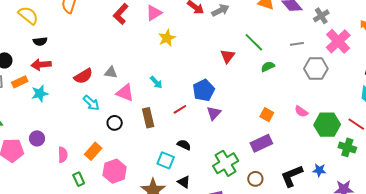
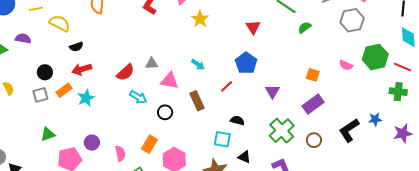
red triangle: (228, 56) -> (253, 27), moved
purple triangle: (214, 113) -> (272, 91), moved
green hexagon: (327, 125) -> (375, 57), moved

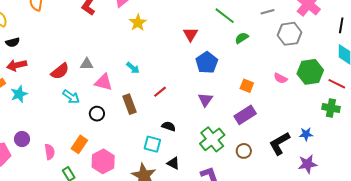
blue pentagon: (246, 63) -> (207, 63), moved
purple star: (403, 133) -> (307, 164), moved

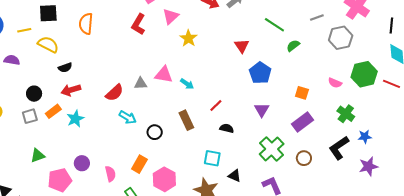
pink triangle: (104, 82) -> (164, 75), moved
green cross: (331, 108) -> (346, 114), moved, turned 30
black semicircle: (169, 126) -> (227, 128), moved

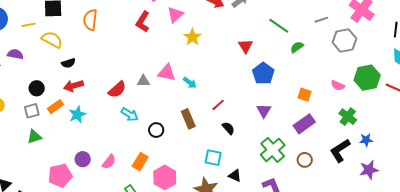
black semicircle: (227, 128) -> (228, 128), turned 32
green triangle: (38, 156) -> (34, 137), moved
pink semicircle: (110, 174) -> (109, 162), moved, turned 49

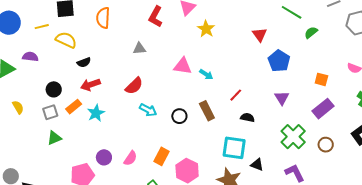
gray triangle: (143, 81) -> (139, 49), moved
black semicircle: (228, 128) -> (247, 117), turned -32
black circle: (156, 130) -> (179, 116), moved
cyan square: (213, 158) -> (234, 148), size x1.4

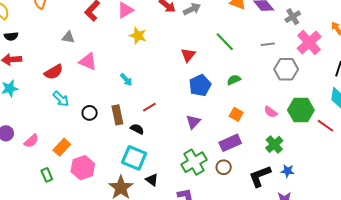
yellow star: (206, 29) -> (138, 36), turned -30
green semicircle: (311, 32) -> (234, 80), moved
pink triangle: (183, 66) -> (88, 61), moved
black semicircle: (247, 117) -> (137, 129), moved
brown circle: (326, 145) -> (224, 167), moved

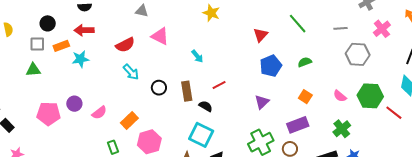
pink cross: (309, 43) -> (382, 29), size x0.7

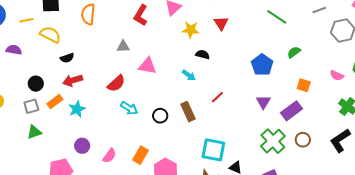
red triangle: (260, 35) -> (221, 23), moved
purple circle: (74, 104) -> (82, 146), moved
black semicircle: (206, 106) -> (203, 55), moved
purple rectangle: (298, 125) -> (291, 111), moved

